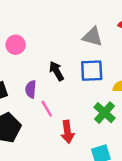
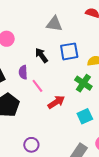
gray triangle: (93, 37) -> (54, 24), moved
red arrow: (67, 132) -> (56, 102), turned -108

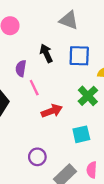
purple circle: (31, 145) -> (37, 157), moved

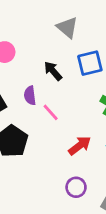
gray triangle: (69, 20) -> (67, 27), turned 36
red arrow: (52, 111) -> (80, 146), moved

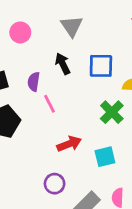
gray triangle: (67, 27) -> (72, 26), moved

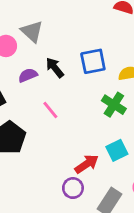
gray triangle: (72, 26) -> (32, 31), moved
purple semicircle: (34, 82) -> (28, 75), moved, turned 72
red arrow: (69, 144) -> (87, 164), moved

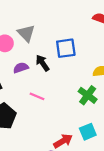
blue square: (93, 61) -> (66, 48), moved
pink line: (50, 110) -> (37, 96), turned -32

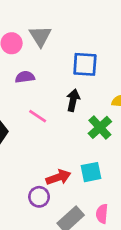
black arrow: (43, 63) -> (73, 100), moved, turned 35

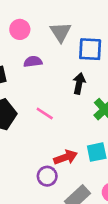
gray triangle: (40, 36) -> (61, 32), moved
pink line: (38, 116) -> (45, 114), moved

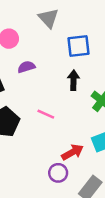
gray triangle: (61, 32) -> (48, 18), moved

